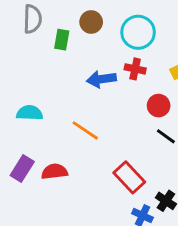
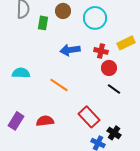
red cross: (135, 69) -> (101, 51), moved
purple rectangle: (22, 169) -> (16, 121), moved
red semicircle: (54, 172) -> (45, 121), moved

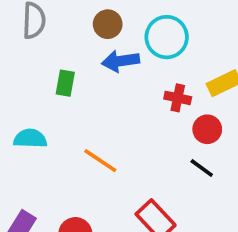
green rectangle: (43, 23) -> (65, 83), moved
blue arrow: (70, 50) -> (121, 61), moved
red circle: (109, 68) -> (207, 129), moved

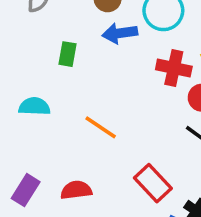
red cross: (178, 98) -> (174, 68), size x1.4

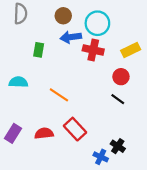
red cross: (174, 68) -> (93, 50), moved
red rectangle: (153, 183) -> (75, 129), moved

